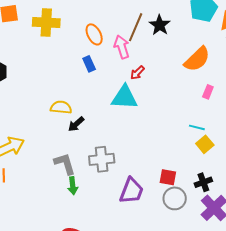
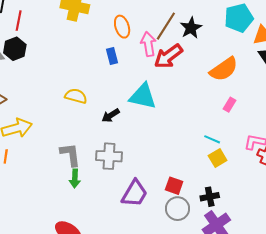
red arrow: (137, 73) -> (168, 56), moved, size x1.8
black arrow: (76, 124) -> (111, 115), moved

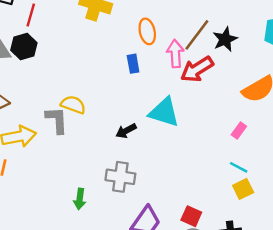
yellow semicircle: (76, 96) -> (73, 105), moved
pink rectangle: (229, 105) -> (239, 130), moved
gray L-shape: (70, 155) -> (57, 120), moved

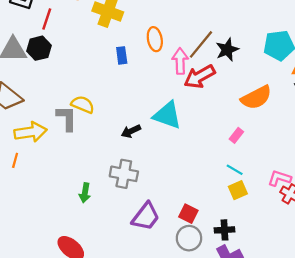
blue rectangle: (133, 64) -> (122, 55), moved

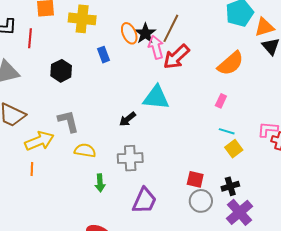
black hexagon: (39, 48) -> (61, 71), moved
black star: (227, 50) -> (145, 33), moved
yellow semicircle: (83, 105) -> (85, 150), moved
purple trapezoid: (146, 216) -> (144, 201), moved

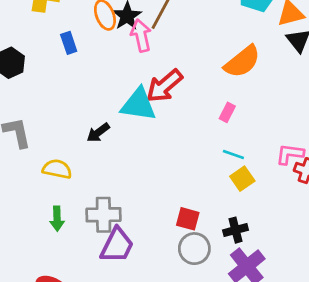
red arrow: (176, 57) -> (164, 86), moved
yellow semicircle: (85, 150) -> (57, 169), moved
gray cross: (130, 158) -> (104, 215), moved

